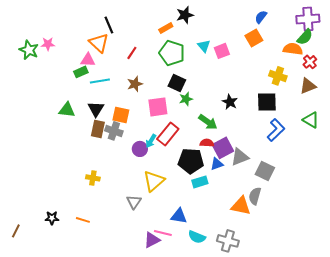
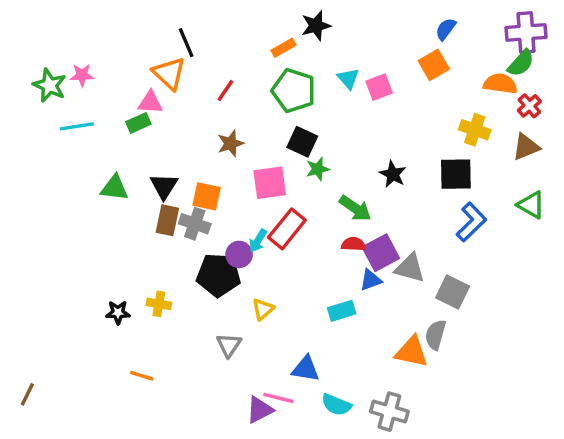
cyan line: (100, 81) -> (77, 126), moved
gray triangle: (240, 157) -> (410, 268), turned 36
black pentagon: (191, 161) -> (219, 275), moved
yellow triangle: (154, 181) -> (263, 309), size x0.6
black star: (52, 218) -> (118, 313), moved

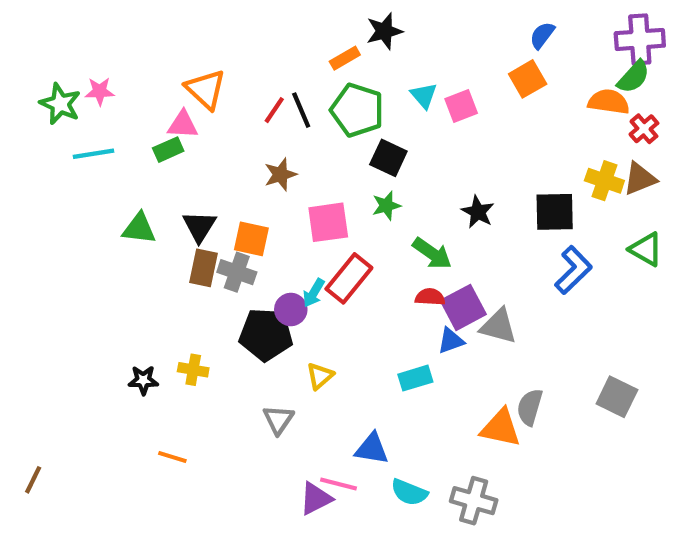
black line: (186, 43) -> (301, 110), moved
yellow cross: (475, 130) -> (604, 181), moved
black square: (302, 142) -> (388, 158), moved
gray square: (453, 292) -> (617, 397), moved

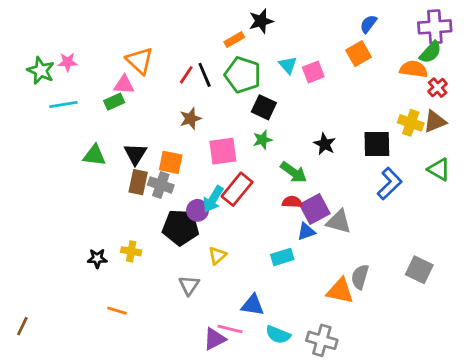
cyan arrow: (314, 293) -> (213, 199), size x1.4

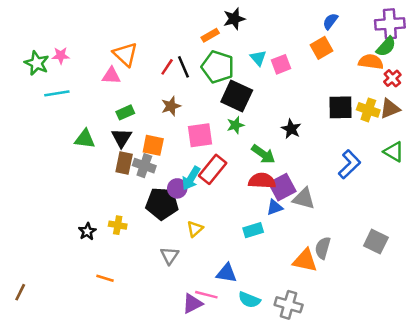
green rectangle: (114, 102) -> (125, 112), moved
black square: (264, 107) -> (237, 96), size x1.4
black square: (377, 144) -> (340, 107), moved
red semicircle: (292, 202) -> (262, 181), size x1.5
black star: (97, 258) -> (87, 231), turned -30

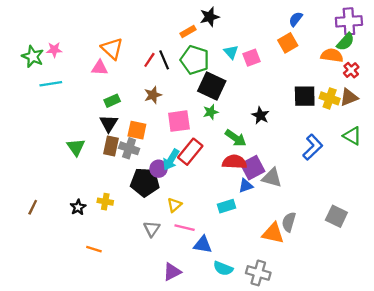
green triangle: (85, 139) -> (76, 147), moved, turned 48
brown line: (20, 292) -> (33, 207), moved
pink line: (206, 295) -> (185, 228), moved

